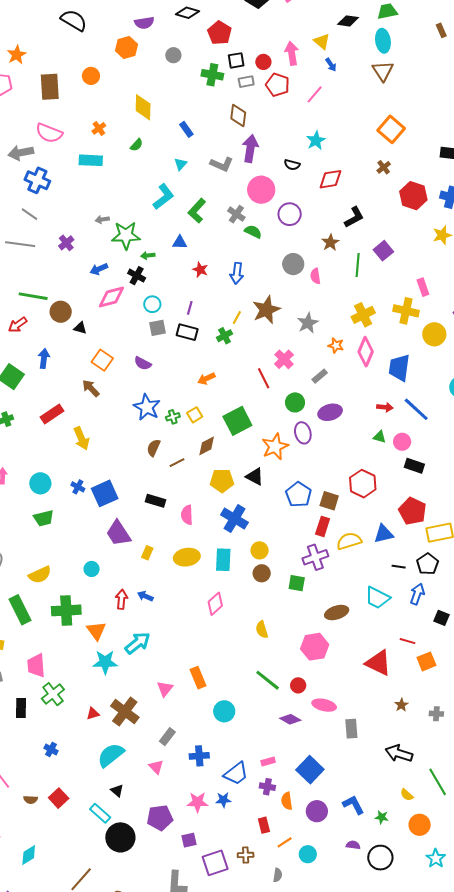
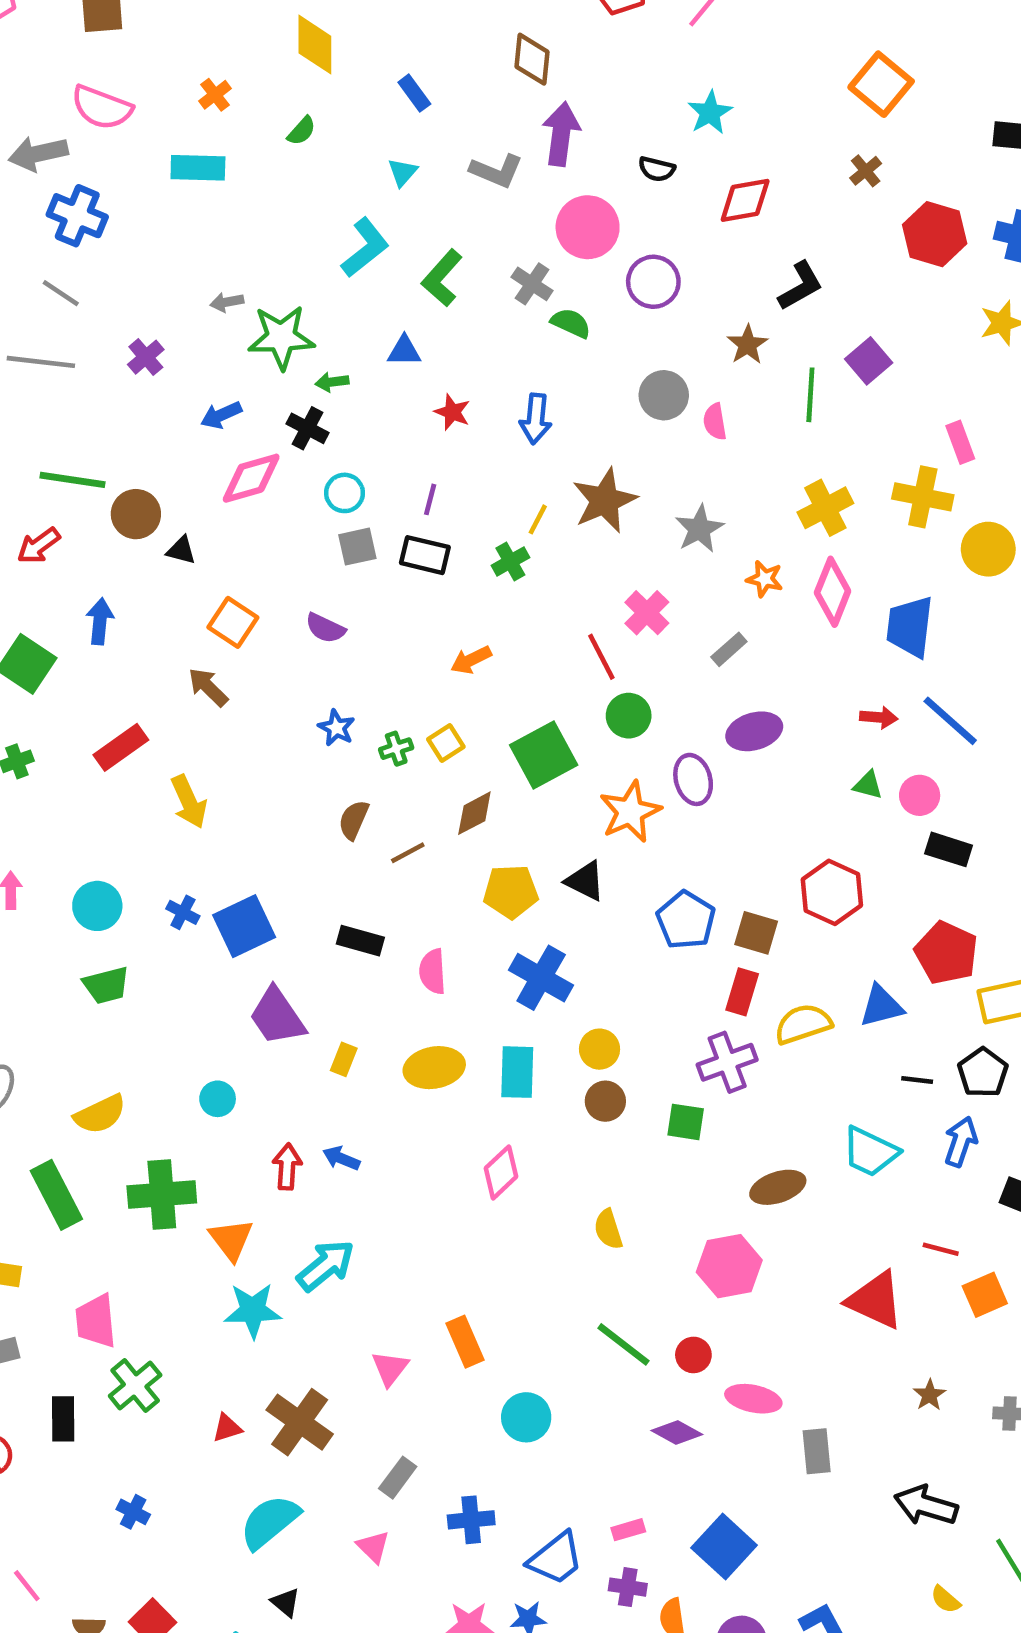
green circle: (295, 402) -> (629, 716), moved
blue star: (147, 407) -> (336, 728), size x0.6

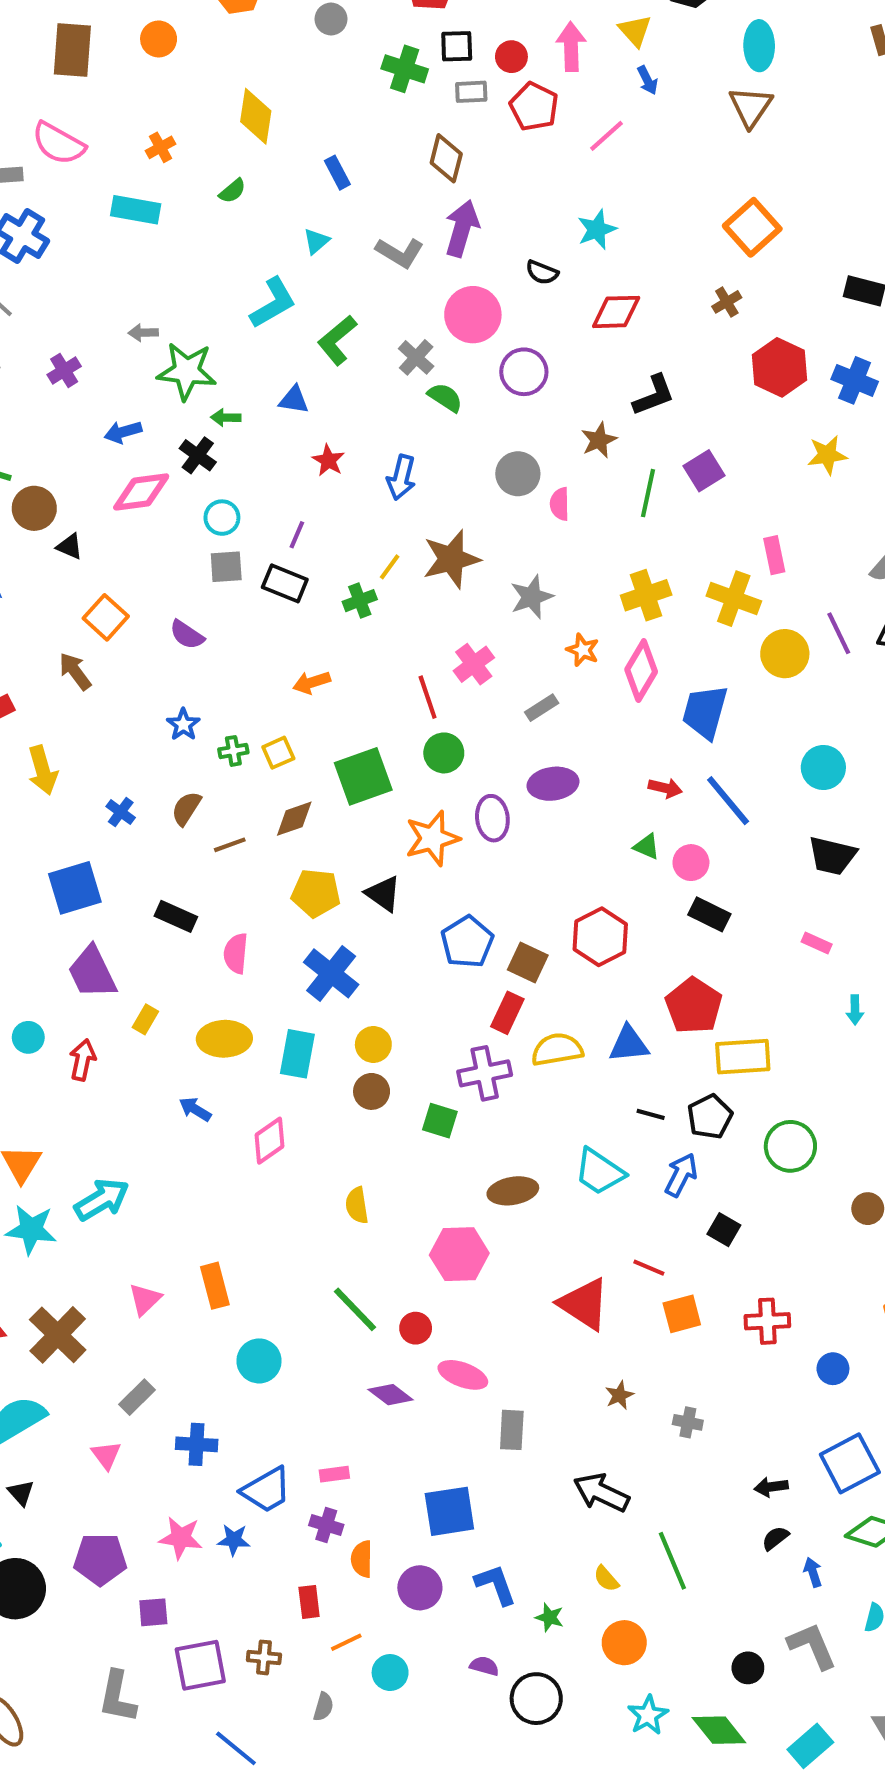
blue cross: (183, 912) -> (121, 812), moved
blue arrow: (341, 1158) -> (195, 1109), moved
red arrow: (287, 1167) -> (83, 1060), moved
blue square: (724, 1546) -> (449, 1511), moved, turned 30

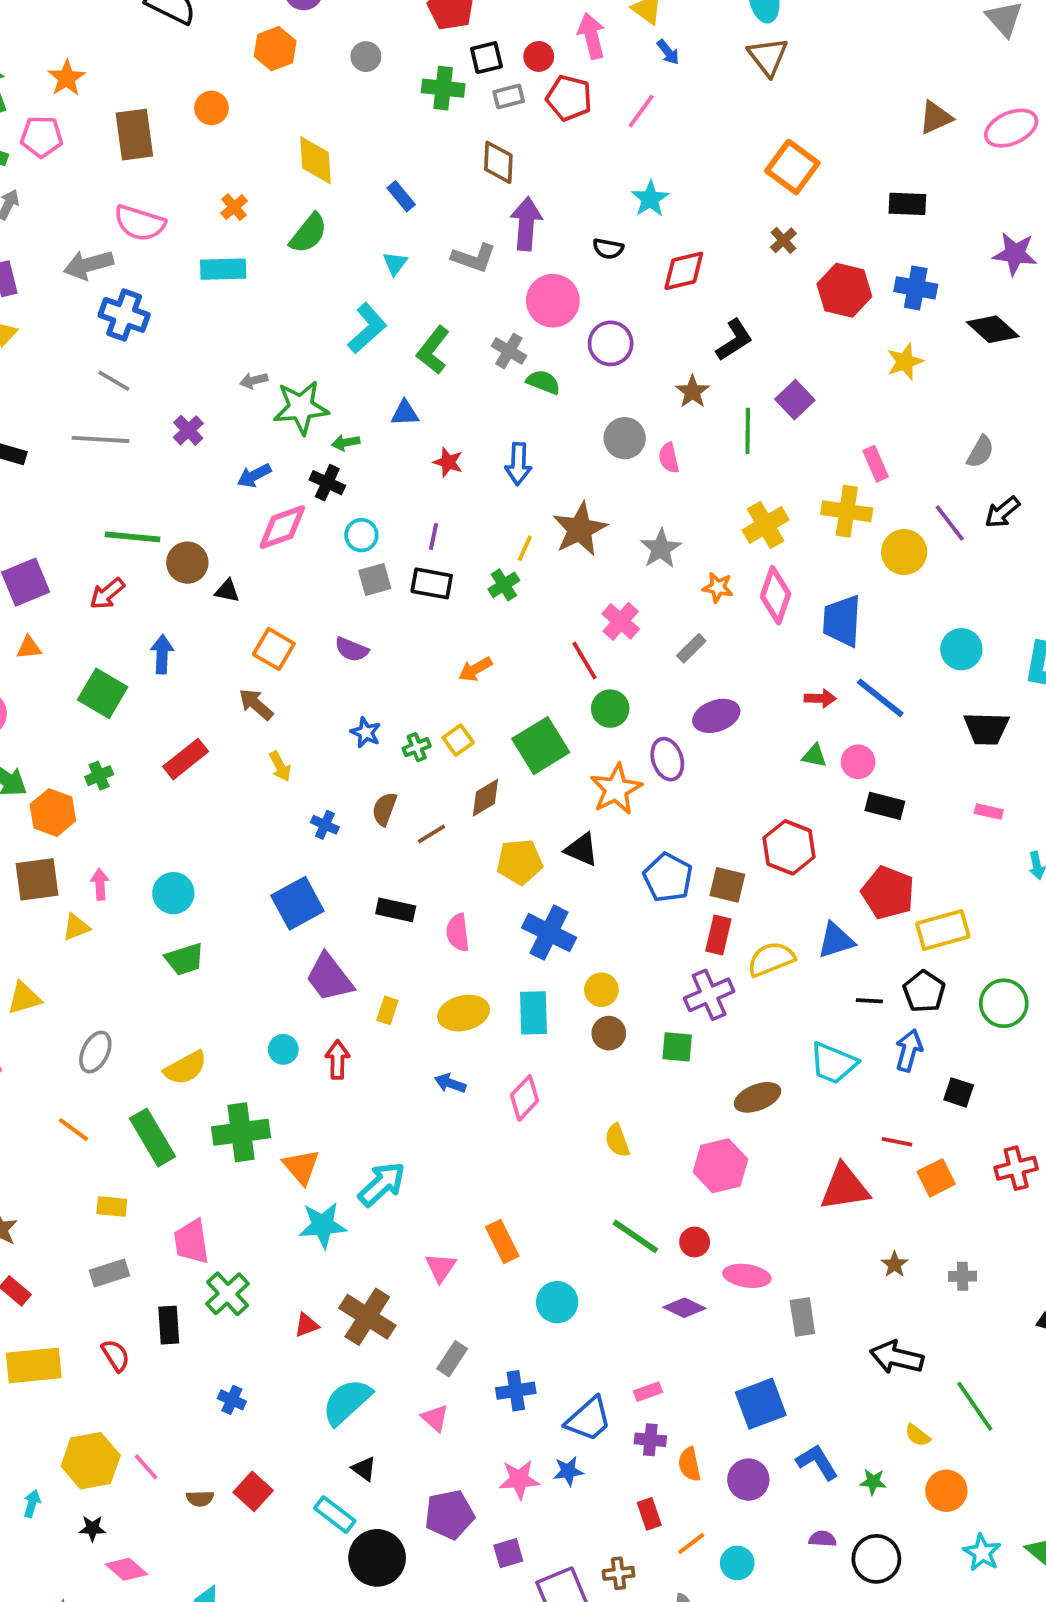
green semicircle: (232, 191) -> (308, 233), size x1.6
yellow arrow: (43, 770) -> (280, 766), moved, size x0.7
red triangle: (584, 1304) -> (845, 1187), turned -30

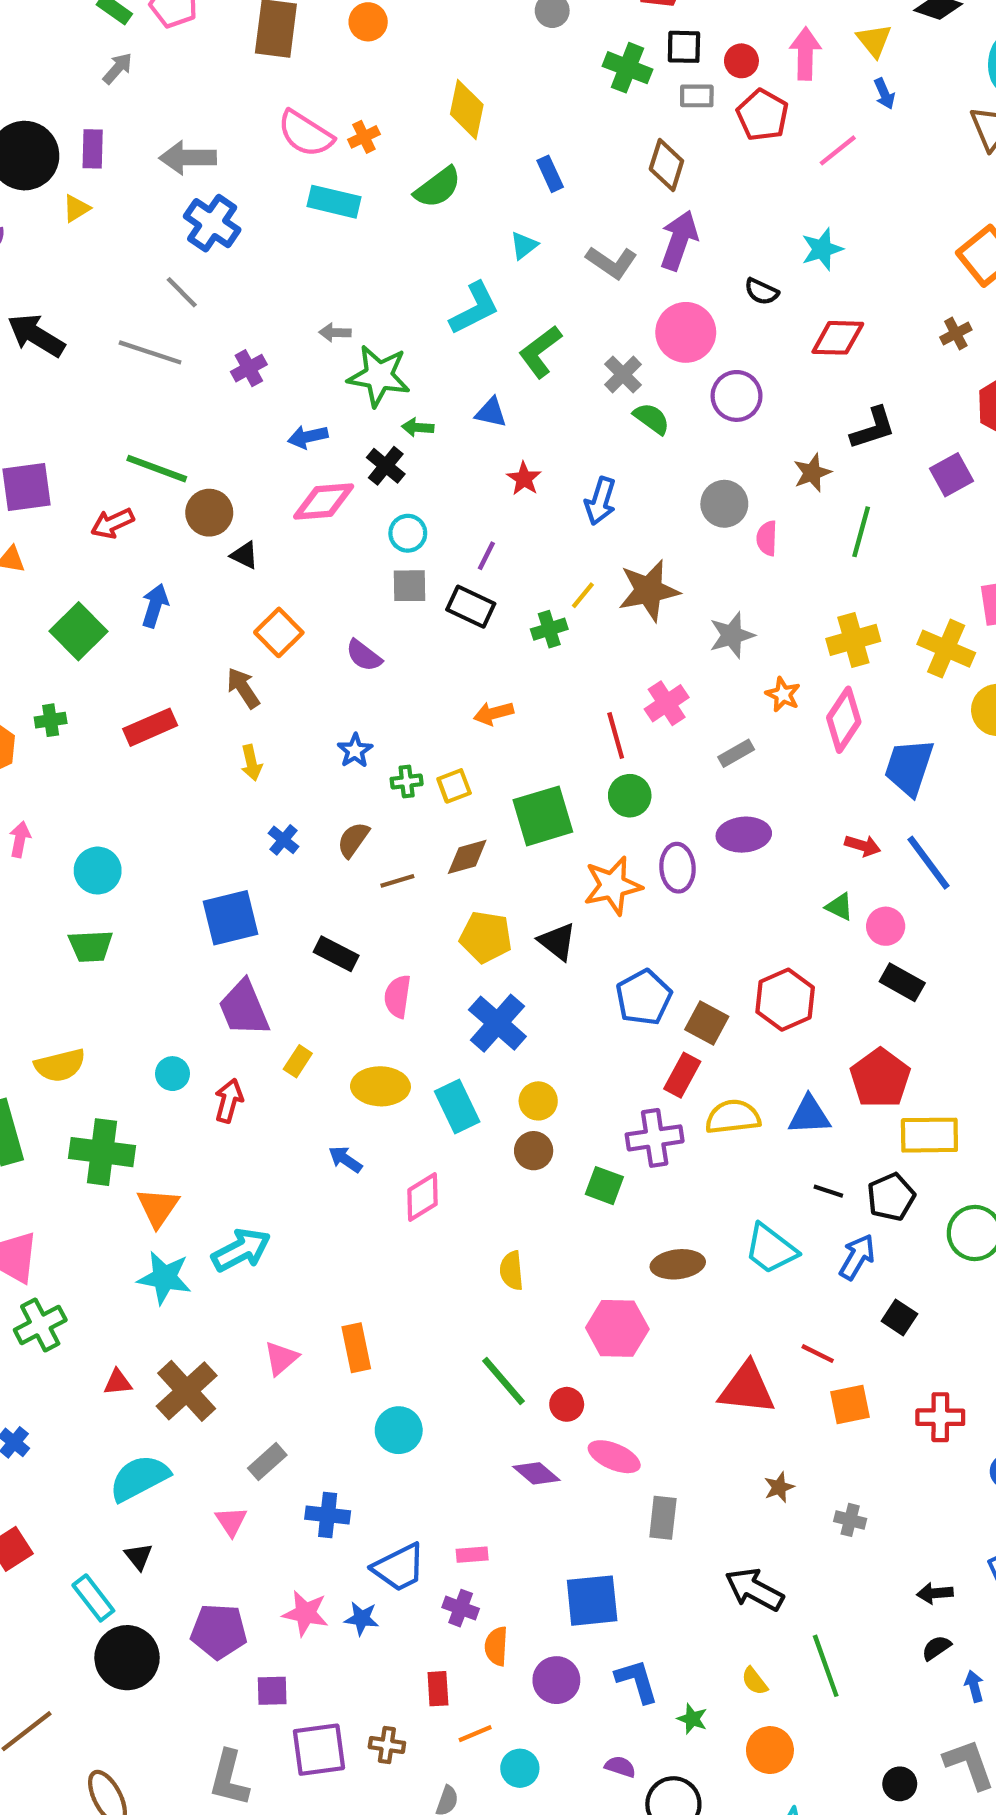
pink semicircle: (140, 223) -> (305, 134), moved
purple square: (795, 400) -> (951, 475), moved
cyan rectangle: (533, 1013) -> (457, 1107), turned -39

